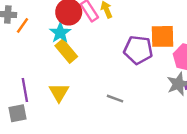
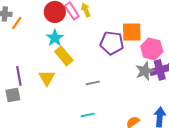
cyan star: (60, 33) -> (55, 38), moved
yellow rectangle: (66, 51) -> (64, 56), moved
gray line: (115, 99) -> (93, 83), turned -32

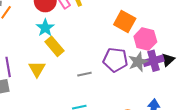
orange square: (132, 32) -> (125, 22), turned 30
purple pentagon: (112, 43) -> (115, 60), moved

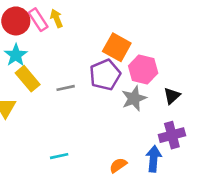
purple pentagon: (115, 60) -> (105, 75), moved, turned -30
purple cross: (154, 61) -> (172, 135), moved
gray line: (84, 74) -> (66, 88), moved

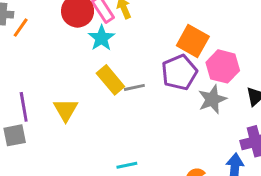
cyan star: (16, 55) -> (101, 38), moved
yellow rectangle: (28, 79) -> (110, 80), moved

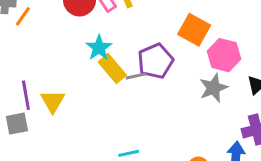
cyan star: (101, 38) -> (99, 48), moved
purple pentagon: (179, 72) -> (155, 61), moved
yellow triangle: (66, 110) -> (53, 101), moved

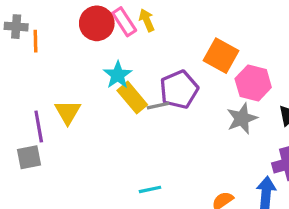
orange line: (23, 16) -> (35, 41), turned -36
yellow triangle: (53, 101) -> (68, 112), moved

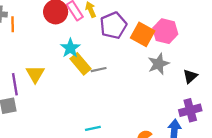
pink hexagon: (253, 83) -> (165, 31), moved
purple pentagon: (179, 89) -> (113, 25), moved
gray star: (242, 119) -> (159, 64), moved

